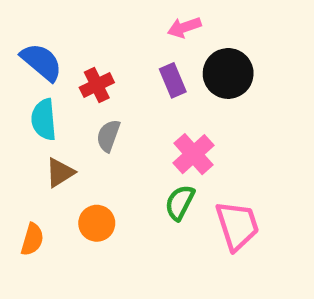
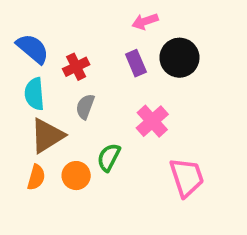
brown triangle: (60, 173) -> (47, 136), size x1.5
green semicircle: (180, 202) -> (109, 157), moved
orange semicircle: (32, 239) -> (36, 177), moved

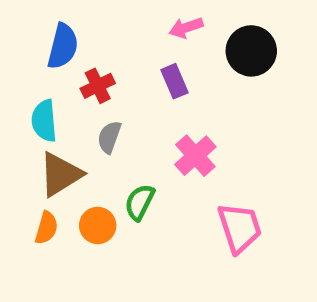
blue semicircle: (33, 49) -> (63, 46), moved, turned 64
black circle: (179, 58) -> (251, 51), moved

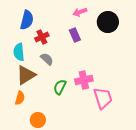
gray semicircle: (109, 137) -> (47, 59), turned 112
pink cross: (195, 156) -> (84, 80), moved, turned 30
orange circle: (98, 225) -> (38, 120), moved

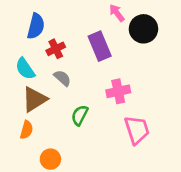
pink arrow: (80, 12) -> (117, 13), moved, turned 72
purple rectangle: (75, 35) -> (100, 46), size x1.5
cyan semicircle: (19, 52) -> (25, 69), turned -30
pink cross: (84, 80) -> (118, 91), moved

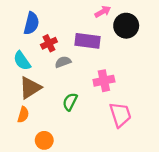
pink arrow: (117, 13) -> (103, 12), turned 98
purple rectangle: (100, 46) -> (88, 41), turned -60
gray semicircle: (62, 78) -> (63, 62), moved, turned -63

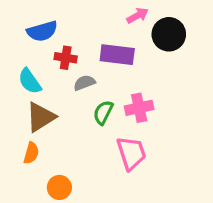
blue semicircle: (31, 23) -> (42, 31), turned 60
red cross: (49, 43) -> (66, 58), turned 35
green semicircle: (70, 102) -> (103, 112), moved
pink trapezoid: (120, 115) -> (131, 153), moved

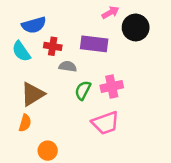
cyan semicircle: (30, 81) -> (21, 51), moved
gray semicircle: (84, 83) -> (68, 66), turned 30
pink trapezoid: (131, 153) -> (105, 123), turned 88

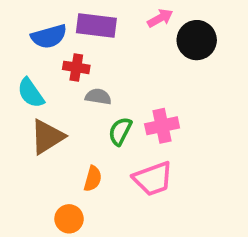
purple rectangle: (94, 44) -> (96, 25), moved
cyan semicircle: (21, 51) -> (31, 93), moved
orange semicircle: (25, 123) -> (93, 179), moved

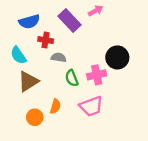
purple rectangle: (96, 25) -> (69, 20), moved, turned 40
black circle: (197, 40) -> (117, 57), moved
green semicircle: (120, 131) -> (72, 78), turned -49
orange circle: (69, 219) -> (35, 117), moved

